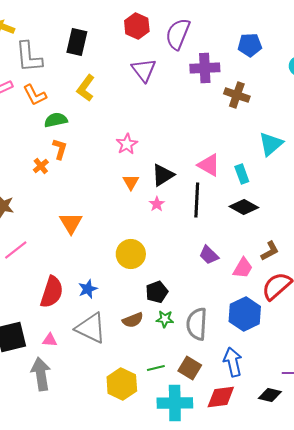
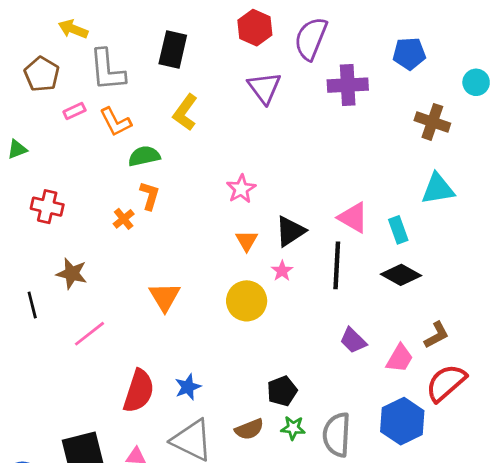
brown cross: (237, 95) -> (432, 122), moved
cyan triangle: (271, 144) -> (438, 189), turned 32
yellow circle: (131, 254) -> (247, 301), moved

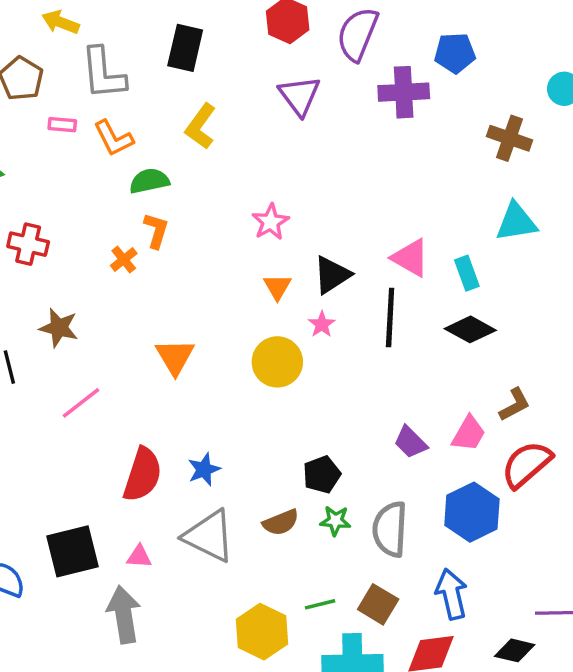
blue pentagon: (409, 54) -> (455, 53), moved
pink rectangle: (74, 111) -> (62, 125), turned 30
purple trapezoid: (353, 340) -> (411, 442), moved

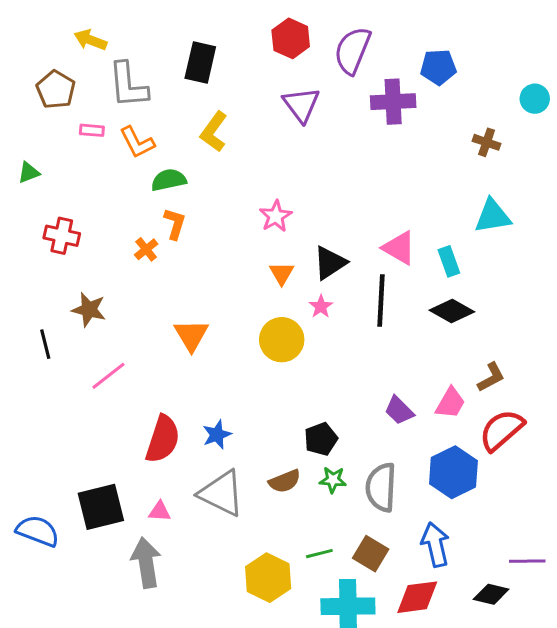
brown cross: (510, 138) -> (487, 142), size x0.7

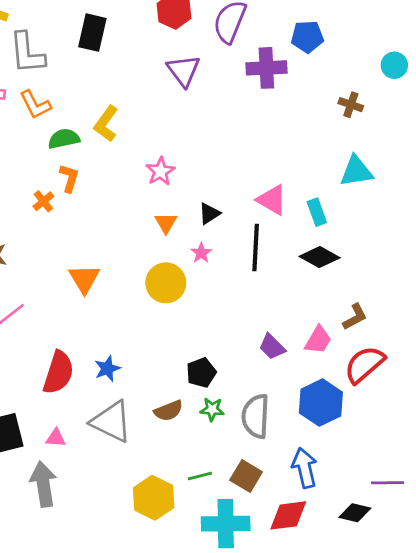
yellow L-shape: (214, 132) -> (106, 124), moved
black triangle: (330, 263) -> (209, 213), size x0.7

